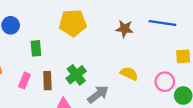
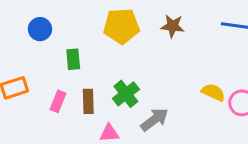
brown star: (125, 29) -> (173, 26), moved
yellow semicircle: (129, 74) -> (213, 92), moved

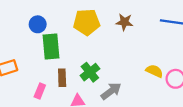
blue circle: (40, 29) -> (38, 24), moved
green rectangle: (73, 59) -> (51, 47), size x1.6
pink rectangle: (58, 101) -> (40, 91), moved

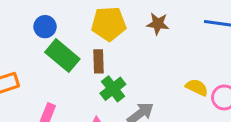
green rectangle: (51, 47) -> (62, 56), turned -45
brown rectangle: (62, 78) -> (98, 61), moved

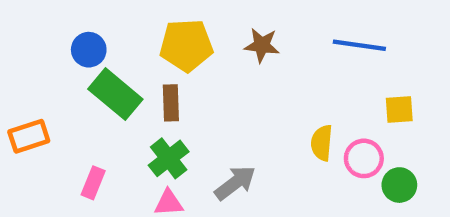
yellow semicircle: (197, 87) -> (322, 143), turned -110
green cross: (113, 89) -> (169, 158), moved

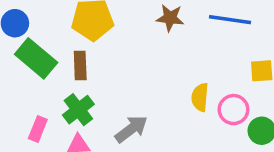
brown star: (262, 45) -> (170, 18), moved
pink rectangle: (93, 183) -> (38, 129), moved

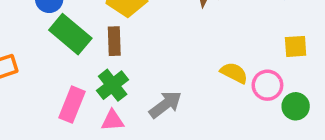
yellow semicircle: (200, 97) -> (234, 73), turned 112
pink rectangle: (38, 129) -> (72, 105), size x1.4

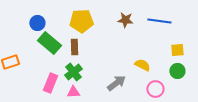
pink circle: (267, 85) -> (155, 89), moved
gray arrow: (165, 105) -> (116, 83), moved
green circle: (296, 106) -> (177, 71), moved

